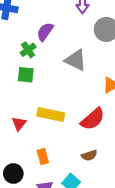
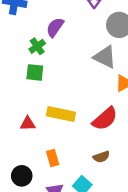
gray triangle: (76, 60) -> (105, 57), moved
red triangle: (19, 124) -> (28, 124), turned 49

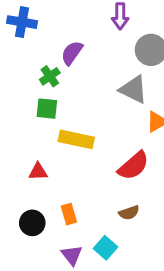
yellow rectangle: (61, 114) -> (76, 139), moved
black circle: (22, 176) -> (32, 223), moved

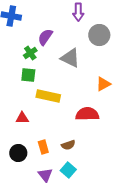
gray triangle: (133, 89) -> (70, 58), moved
red semicircle: (133, 166) -> (87, 114), turned -140
brown semicircle: (129, 213) -> (68, 145), moved

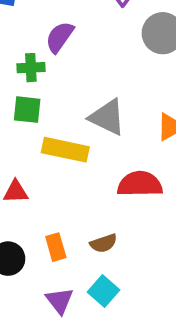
green cross: (30, 53) -> (31, 68), turned 32
gray triangle: (70, 58) -> (107, 117), moved

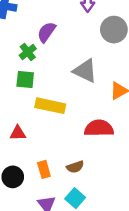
green cross: (31, 68) -> (28, 52), turned -35
gray triangle: (107, 117) -> (85, 71), moved

